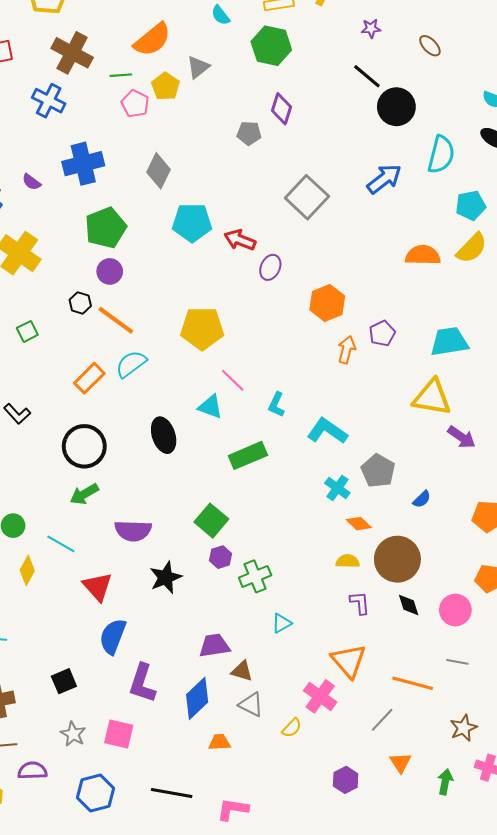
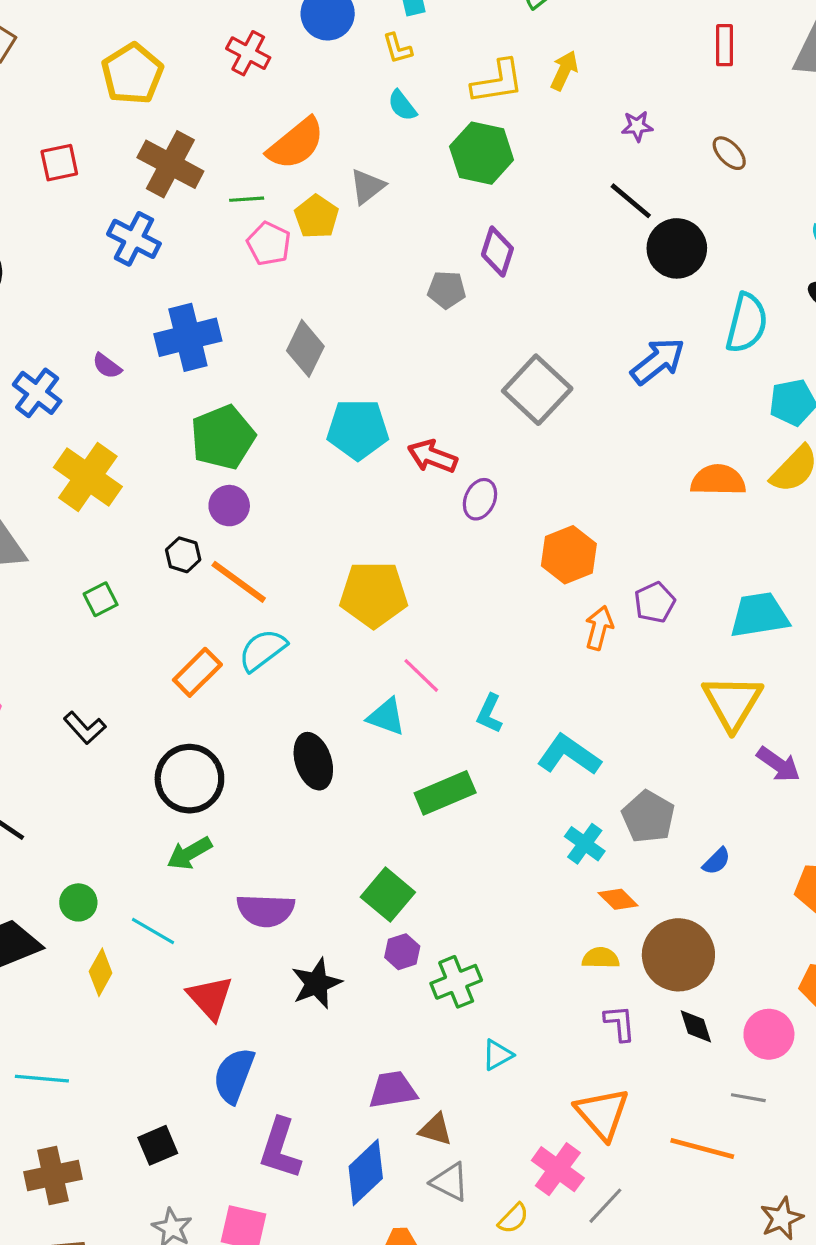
yellow triangle: (432, 398) -> (732, 702), turned 51
gray line: (457, 662) -> (748, 1098), moved
gray line: (382, 720) -> (605, 1206), moved

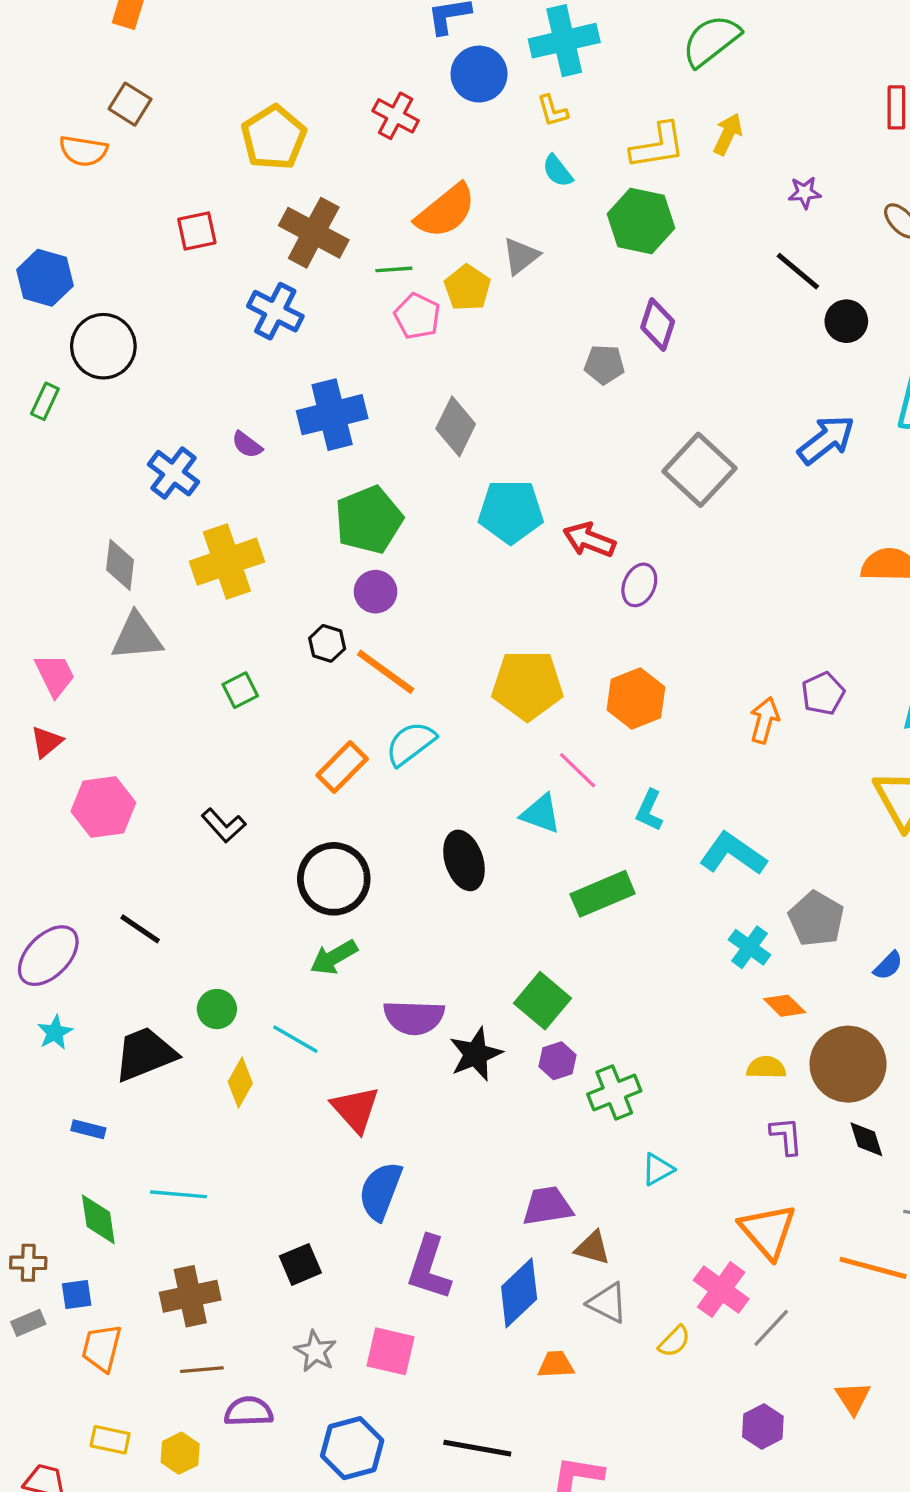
black circle: (677, 248) -> (846, 321), size x0.7
yellow cross: (88, 477) -> (227, 562), turned 36
orange hexagon: (569, 555) -> (636, 698), moved
black star: (316, 983) -> (476, 1054), moved

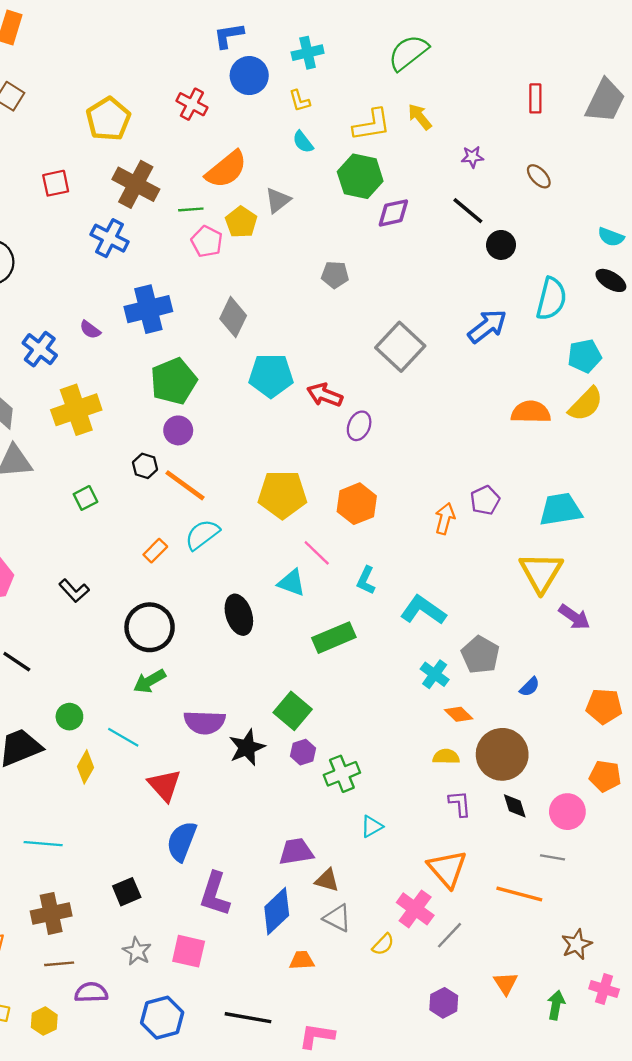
cyan cross: (564, 41) -> (308, 53), size x0.7
yellow arrow: (728, 134) -> (420, 117), turned -64
purple diamond: (658, 324) -> (393, 213), moved, turned 60
orange rectangle: (342, 767) -> (155, 551), size x0.7

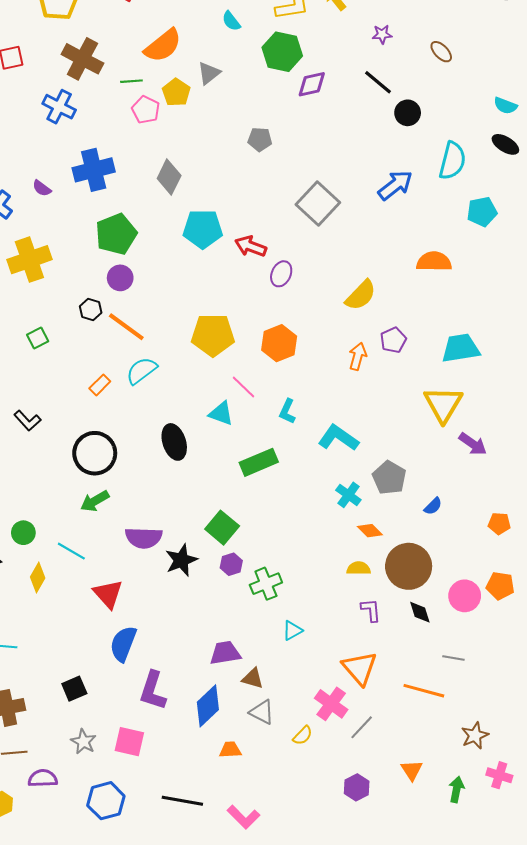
yellow semicircle: (586, 404) -> (361, 295), moved
orange pentagon: (604, 706) -> (499, 524), size x0.7
pink circle: (567, 812) -> (465, 596), moved
pink L-shape: (317, 1036) -> (243, 817), turned -144

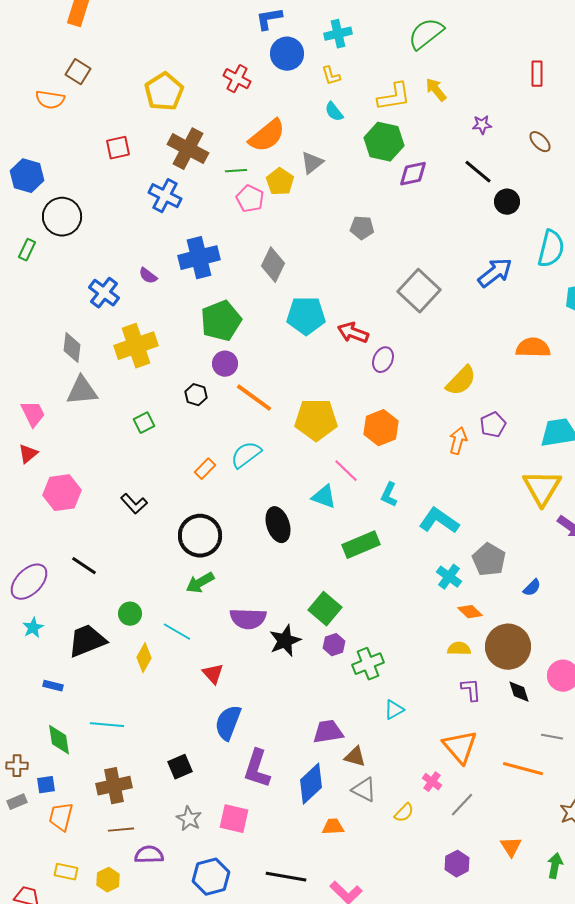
orange line: (126, 327) -> (254, 398), moved
red triangle: (108, 594) -> (213, 674), size x0.7
pink cross: (331, 704) -> (432, 782), size x0.6

